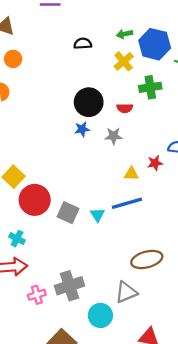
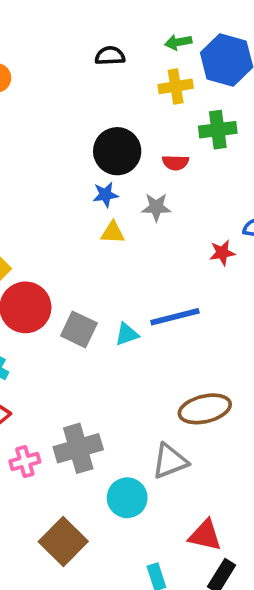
yellow cross: (124, 61) -> (176, 86), turned 30
yellow triangle: (131, 174) -> (113, 233), moved
cyan triangle: (98, 215) -> (127, 334), turned 42

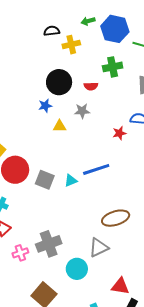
yellow cross: (176, 86) -> (71, 45), moved
blue star: (105, 195) -> (45, 106), moved

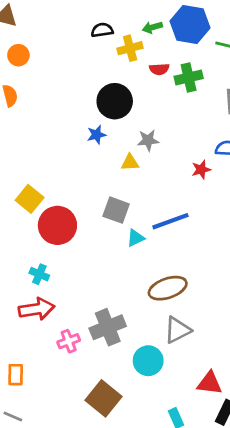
green arrow: (88, 21) -> (152, 27), moved
red semicircle: (91, 86) -> (159, 69), moved
yellow triangle: (60, 126) -> (130, 163), moved
gray square: (45, 180) -> (116, 210), moved
brown ellipse: (116, 218) -> (168, 288), moved

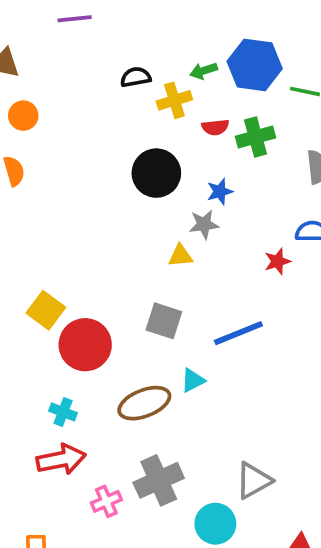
blue star: (97, 135) -> (220, 192), moved
cyan triangle: (136, 238) -> (193, 380), moved
brown ellipse: (168, 288) -> (144, 403), moved

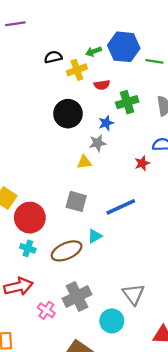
green cross: (256, 137) -> (127, 102), moved
cyan cross: (63, 412) -> (28, 248), moved
gray triangle: (254, 481) -> (133, 294), turned -35
pink cross: (106, 501) -> (46, 310), turned -30

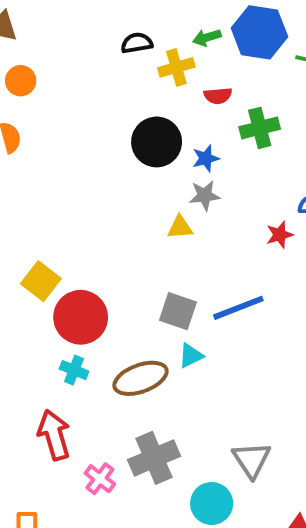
blue star: (106, 123) -> (206, 158), moved
gray square: (76, 201) -> (178, 311), moved
red arrow: (18, 287) -> (54, 435), turned -96

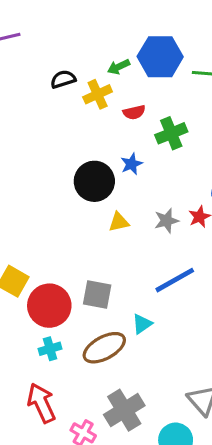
black circle: (157, 142) -> (94, 181), moved
gray star: (205, 195) -> (166, 221), moved
gray square: (178, 311) -> (97, 294), moved
cyan cross: (74, 370) -> (50, 349), turned -30

